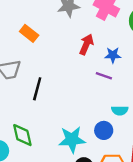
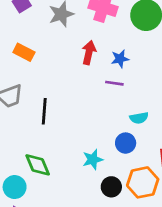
cyan star: (72, 139) -> (93, 159), size x0.7

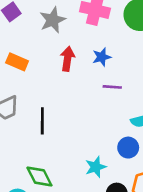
red arrow: (89, 53) -> (68, 59), moved
blue star: (120, 59) -> (102, 57), moved

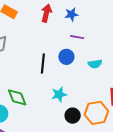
black line: (42, 121) -> (43, 63), moved
blue circle: (128, 148) -> (66, 57), moved

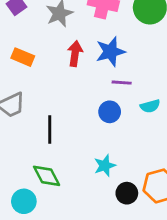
blue star: (71, 14) -> (110, 52), size x1.5
black line: (43, 63) -> (50, 130), moved
cyan semicircle: (95, 64) -> (150, 106), moved

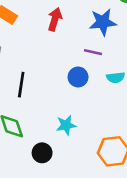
blue star: (110, 52) -> (103, 22), moved
black circle: (127, 193) -> (42, 153), moved

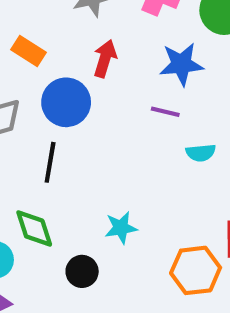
blue circle: (78, 77) -> (66, 102), moved, size x1.5

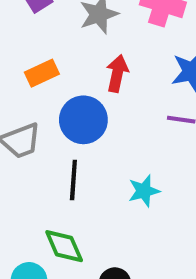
orange rectangle: (28, 51) -> (42, 73), turned -52
cyan star: (121, 228) -> (144, 191), moved

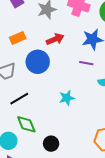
red arrow: (117, 73) -> (55, 39), turned 54
black line: (73, 180) -> (19, 99), moved, turned 54

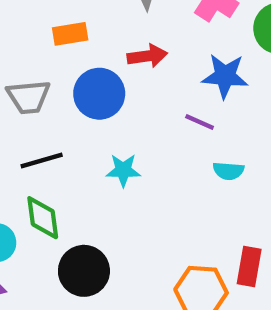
cyan star: (67, 98) -> (123, 170), moved
black circle: (51, 144) -> (84, 271), size x1.5

